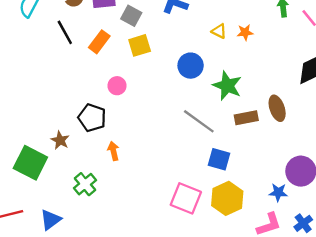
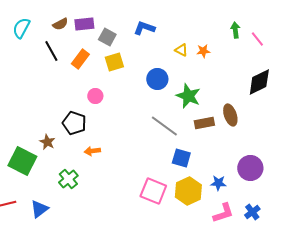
orange arrow: (113, 151) -> (92, 151), turned -84
blue star: (278, 192) -> (218, 183), moved

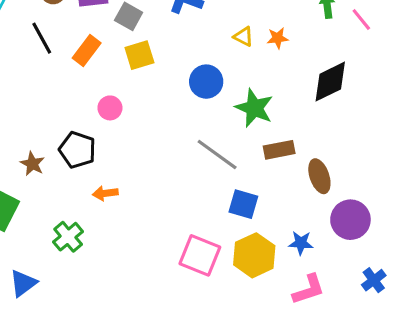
black diamond: (259, 82) -> (330, 82), moved
brown ellipse: (230, 115) -> (319, 176), moved
brown star: (47, 142) -> (32, 164), moved
blue cross: (252, 212) -> (374, 280), moved

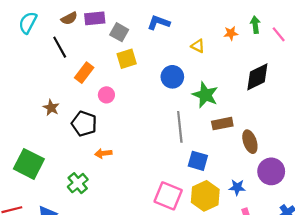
orange star: (278, 38) -> (231, 33), moved
orange rectangle: (87, 51) -> (84, 73), moved
gray line: (217, 154) -> (180, 127), turned 48
brown star: (32, 164) -> (51, 108), moved

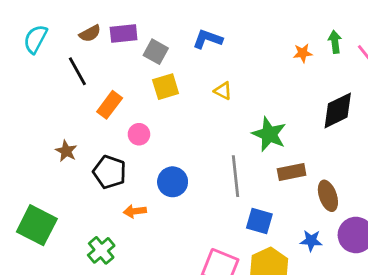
yellow triangle: (198, 46) -> (223, 91), moved
blue circle: (172, 77) -> (173, 182), moved
blue star: (237, 187) -> (311, 241), moved

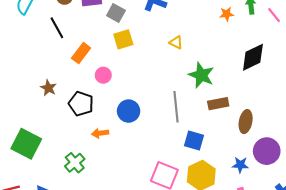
yellow triangle: (223, 91) -> (176, 42), moved
brown ellipse: (328, 196) -> (246, 122), turned 30
blue star: (311, 241) -> (240, 165), moved

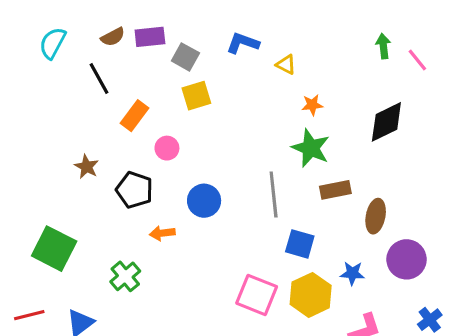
orange star: (227, 14) -> (312, 105), moved
yellow triangle: (176, 42) -> (286, 65), moved
blue star: (240, 165) -> (352, 273), moved

